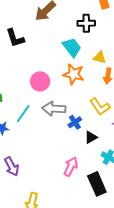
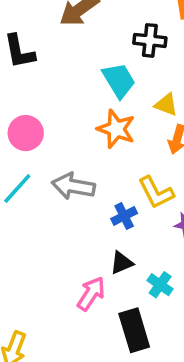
pink circle: (40, 81) -> (26, 133), moved
blue cross: (75, 122) -> (124, 216), moved
black triangle: (91, 137) -> (122, 263), moved

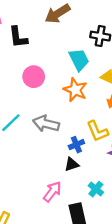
pink circle: (26, 133) -> (34, 77), moved
black triangle: (122, 263) -> (72, 164), moved

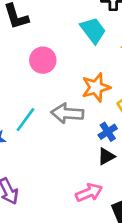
orange star: (75, 90) -> (96, 87), moved, turned -30
pink arrow: (52, 192) -> (89, 193), turned 40

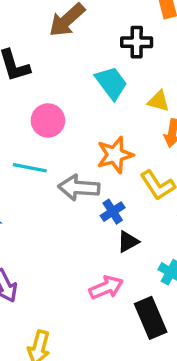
cyan line: (25, 120) -> (30, 168), moved, turned 65
blue cross: (108, 132) -> (113, 212), moved

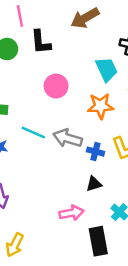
orange star: (115, 155) -> (100, 106), moved
cyan line: (30, 168) -> (33, 132), moved
blue cross: (113, 212) -> (95, 152), moved, turned 35

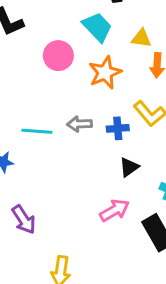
pink circle: (56, 86) -> (58, 56), moved
gray arrow: (68, 138) -> (79, 124), size x0.7

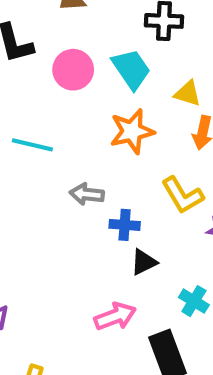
pink circle: (58, 56) -> (73, 70), moved
blue cross: (118, 128) -> (125, 225), moved
cyan line: (37, 131) -> (32, 145), moved

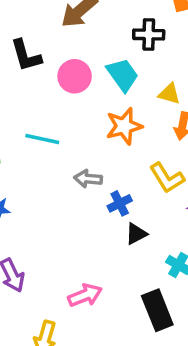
blue cross: (125, 225) -> (120, 203), turned -30
pink arrow: (115, 316) -> (85, 295), moved

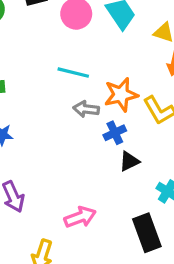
orange star: (124, 126) -> (121, 95), moved
cyan line: (42, 139) -> (73, 73), moved

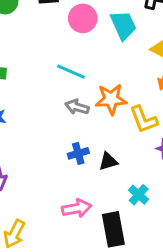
blue cross: (115, 133) -> (78, 153), moved
pink arrow: (80, 217) -> (77, 208), moved

